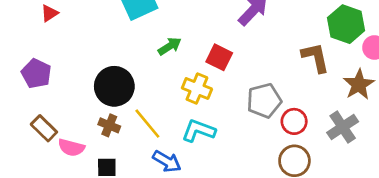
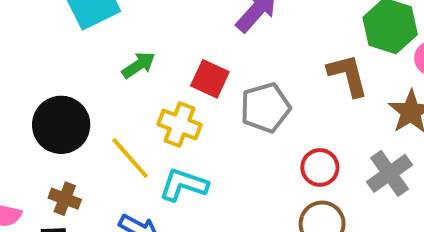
gray pentagon: (264, 101) -> (265, 108), moved
yellow line: (147, 124) -> (130, 158), moved
brown cross: (109, 125) -> (65, 199), moved

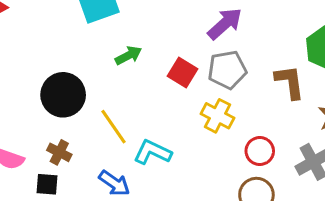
gray pentagon: (265, 108) -> (227, 70), moved
yellow cross: (180, 124) -> (218, 116), moved

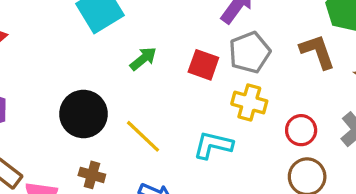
cyan L-shape: (153, 152) -> (213, 145), moved

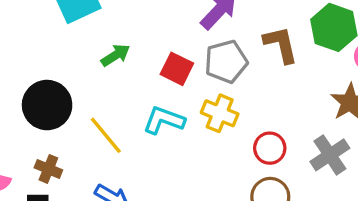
brown L-shape: (317, 52) -> (281, 45), moved
cyan L-shape: (213, 145) -> (164, 120), moved

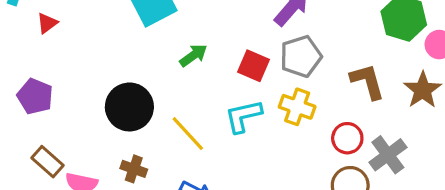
brown L-shape: (281, 45) -> (367, 81), moved
cyan L-shape: (164, 120) -> (243, 116), turned -30
gray cross: (330, 155) -> (388, 155), moved

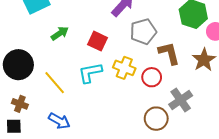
gray pentagon: (301, 56) -> (143, 32), moved
red circle: (347, 138) -> (152, 77), moved

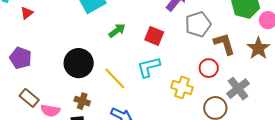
yellow cross: (124, 68) -> (182, 87), moved

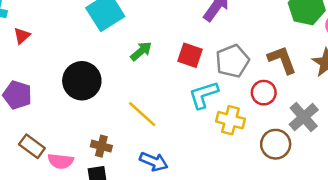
gray pentagon: (198, 24) -> (232, 61), moved
black circle: (79, 63) -> (82, 81), moved
cyan L-shape: (149, 67) -> (204, 95), moved

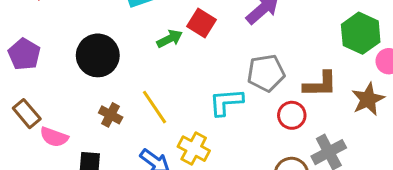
red square: (190, 55) -> (202, 23), moved
brown L-shape: (282, 60) -> (320, 84), turned 96
yellow cross: (230, 120) -> (194, 149), moved
brown cross: (101, 146) -> (111, 115), moved

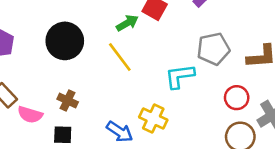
yellow line: (155, 107) -> (120, 57), moved
brown cross: (111, 115) -> (68, 100), moved
red circle: (292, 115) -> (237, 98), moved

